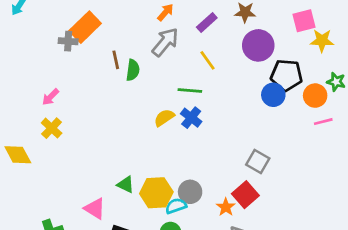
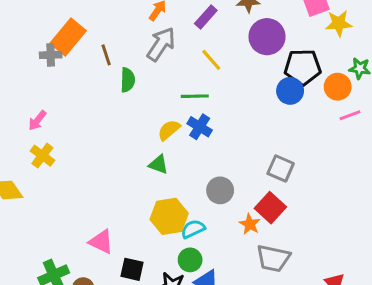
brown line: (116, 60) -> (106, 55), moved
green triangle: (126, 184) -> (159, 165), moved
gray circle: (190, 192) -> (220, 190), moved

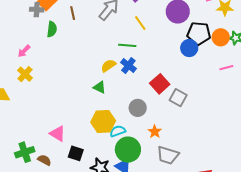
green semicircle: (128, 80) -> (52, 29), moved
orange circle: (338, 87) -> (221, 37), moved
red square: (270, 208) -> (160, 84), moved
green circle: (190, 260) -> (128, 150), moved, size x1.6

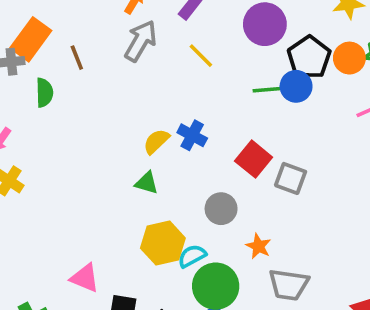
black pentagon: (199, 33) -> (309, 57), turned -30
green line: (127, 45) -> (269, 90), moved

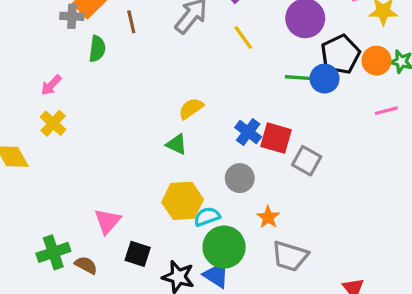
blue cross: (192, 135) -> (248, 132), moved
red square: (254, 159) -> (276, 138), turned -32
pink triangle: (85, 278) -> (107, 221), turned 40

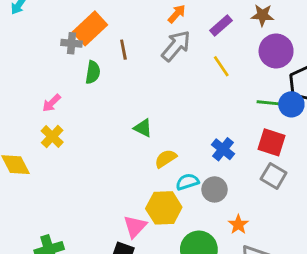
yellow semicircle: (191, 108) -> (166, 159), moved
red square: (276, 138) -> (271, 142), moved
green triangle: (176, 144) -> (143, 128), moved
cyan semicircle: (207, 217) -> (187, 182), moved
pink triangle: (107, 221) -> (135, 226), moved

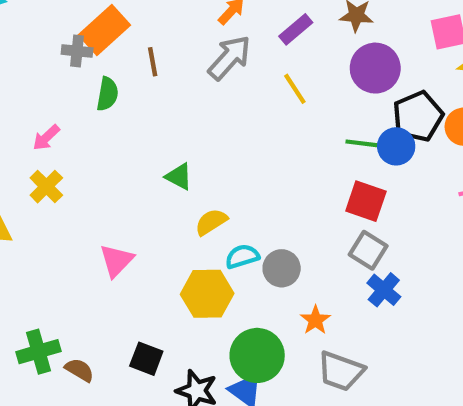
blue cross: (223, 149) -> (384, 290), moved
pink triangle: (135, 226) -> (116, 261), moved

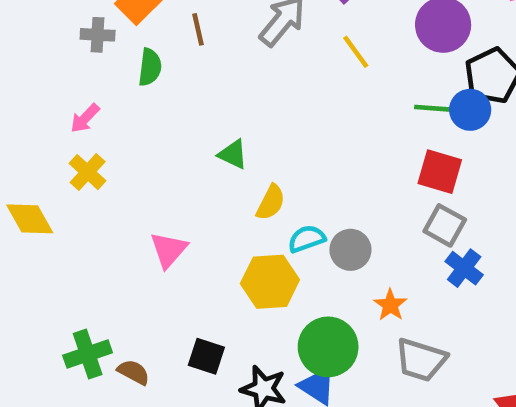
gray cross: (77, 51) -> (98, 35), moved
yellow semicircle: (211, 222) -> (271, 202), turned 152

